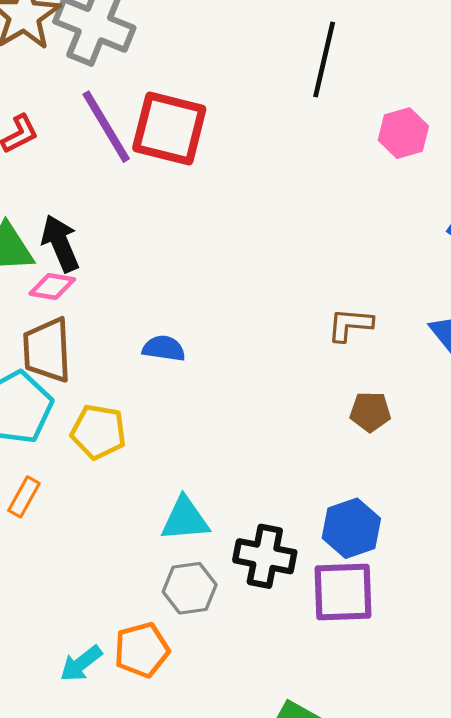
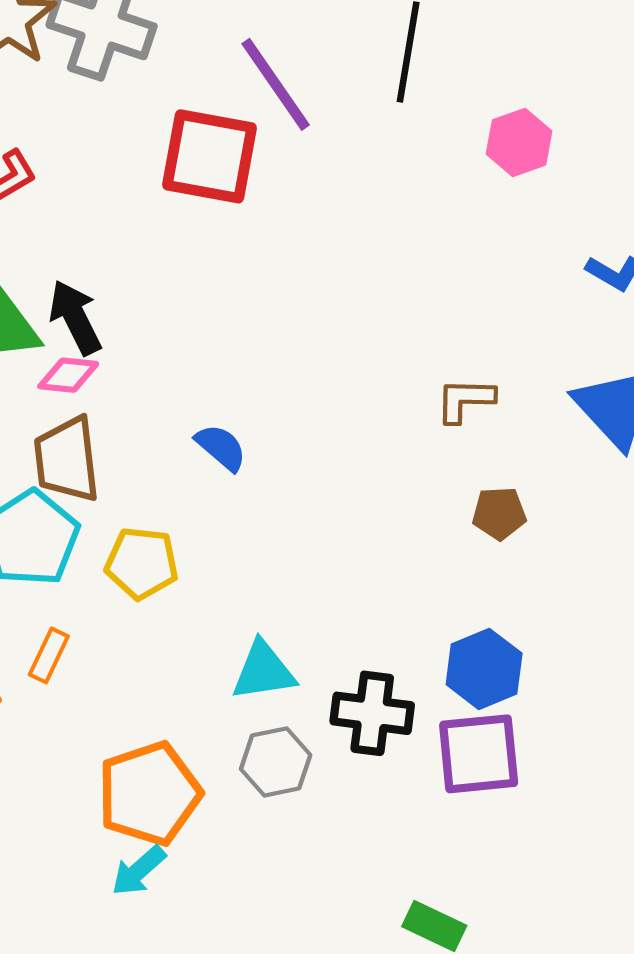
purple line: (106, 127) -> (276, 84), moved
blue semicircle: (164, 348) -> (221, 447), turned 36
orange pentagon: (142, 650) -> (149, 794), moved, size x1.4

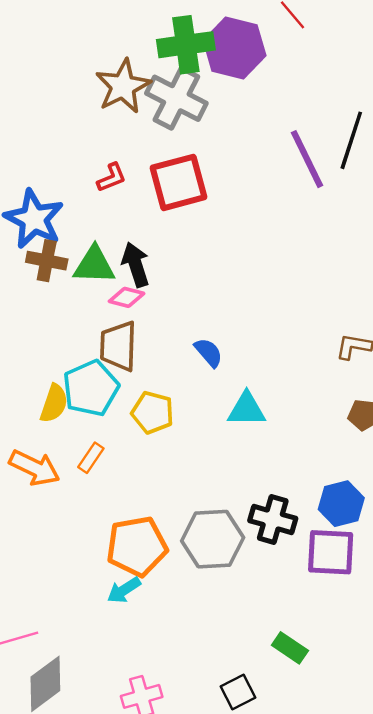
purple line: (276, 84) -> (307, 159), moved
red square: (209, 156) -> (179, 182), moved, turned -34
cyan triangle: (263, 671) -> (247, 409), moved
gray hexagon: (276, 762) -> (213, 539), size x1.5

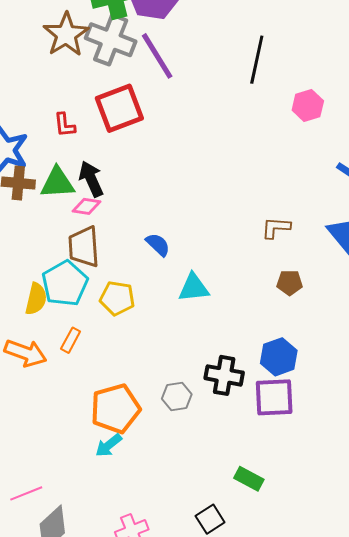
purple line: (307, 159) -> (157, 56), moved
red L-shape: (112, 178) -> (65, 125), moved, turned 112
gray hexagon: (213, 539) -> (177, 397), size x0.6

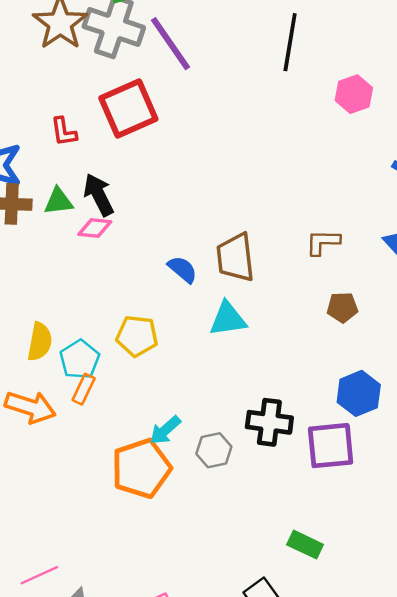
green triangle: (57, 183) -> (58, 201), size x0.7
brown trapezoid: (84, 247) -> (235, 258), moved
cyan pentagon: (65, 283) -> (80, 359), moved, size x0.7
blue hexagon: (279, 357) -> (359, 393), moved
cyan arrow: (109, 445) -> (165, 430), moved

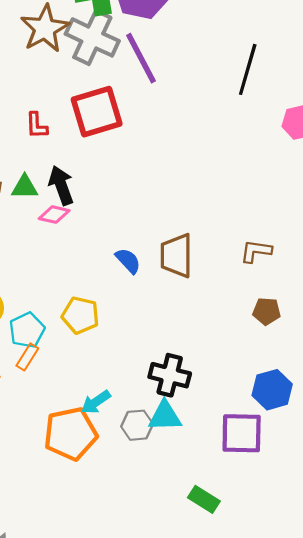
cyan triangle: (228, 319) -> (165, 416), moved
black cross: (269, 422) -> (170, 375), moved
green rectangle: (305, 545) -> (204, 499), moved

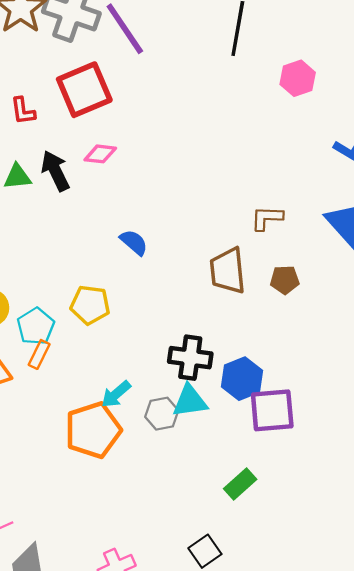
pink diamond: (54, 215) -> (100, 154), moved
brown trapezoid: (176, 256) -> (228, 271), moved
blue hexagon: (272, 390) -> (242, 379), moved
green rectangle: (204, 499) -> (240, 484), turned -68

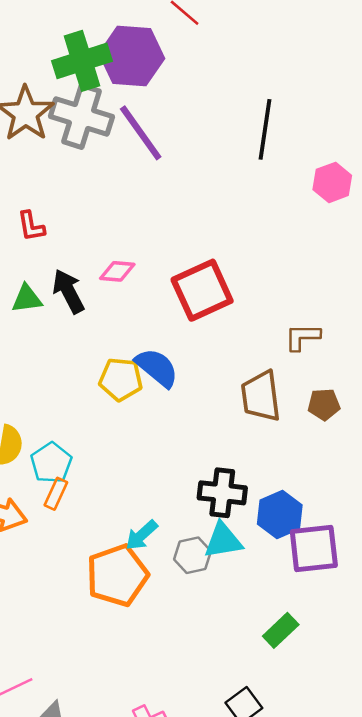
red square: (84, 90) -> (202, 290), moved
blue semicircle: (134, 242) -> (157, 368), size x1.4
yellow pentagon: (90, 305) -> (121, 379), moved

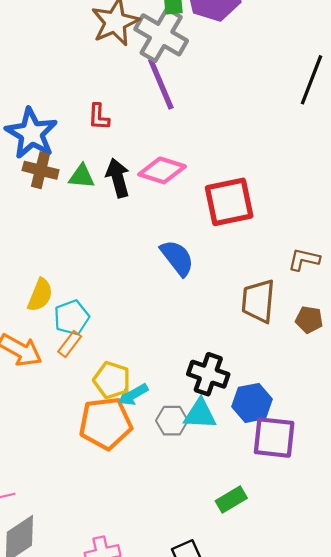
purple line: (141, 133) -> (161, 84), moved
pink diamond: (117, 271) -> (162, 170), size x1.5
yellow pentagon: (121, 379) -> (112, 380), moved

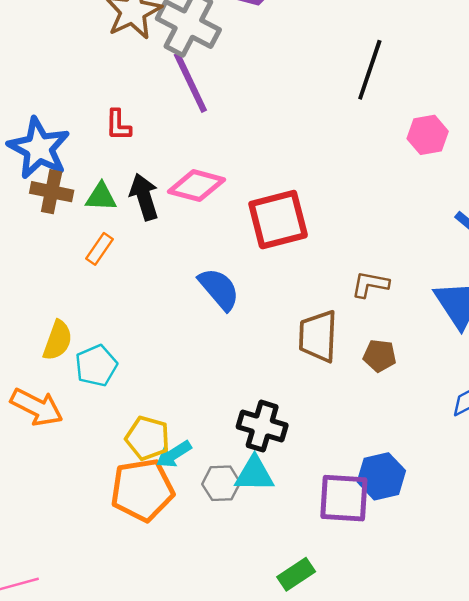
orange rectangle: (70, 344) -> (100, 249), moved
blue hexagon: (252, 403) -> (381, 476), moved

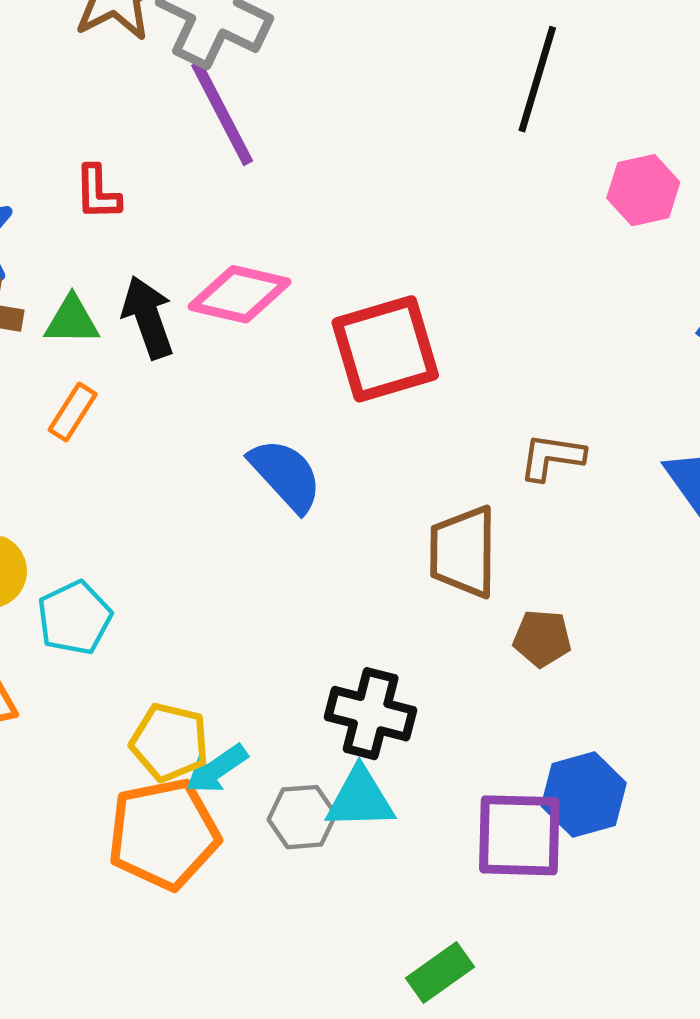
brown pentagon: (380, 356) -> (542, 638), moved

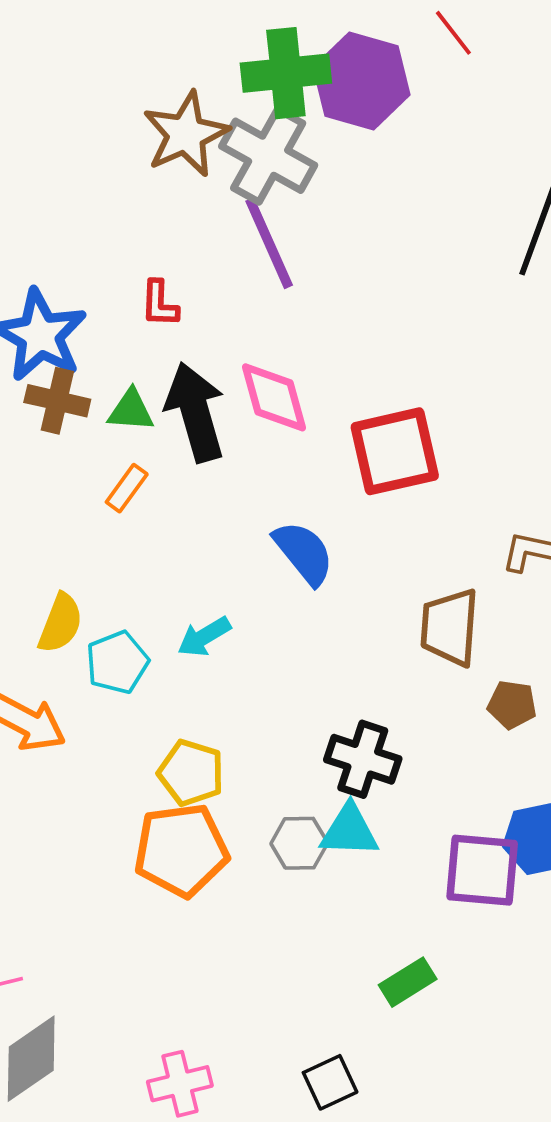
pink diamond: (239, 294) -> (274, 397), turned 58
black arrow: (148, 317) -> (195, 412), size x1.4
cyan arrow: (217, 769) -> (204, 637), moved

